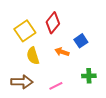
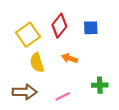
blue square: (81, 41) -> (91, 28), moved, turned 32

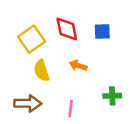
red diamond: (59, 26) -> (67, 29), turned -50
pink line: (63, 96) -> (71, 108), turned -56

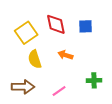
pink line: (71, 108) -> (59, 91), turned 48

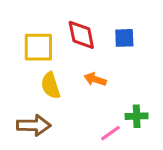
yellow square: (26, 33) -> (38, 47), turned 35
pink line: (59, 91) -> (110, 133), moved

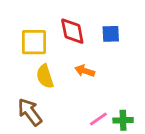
green cross: (137, 116) -> (123, 120), moved
brown arrow: (34, 125) -> (30, 112), turned -128

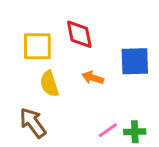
blue square: (111, 34) -> (135, 61), moved, size x1.5

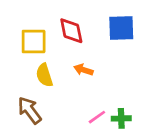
blue square: (135, 61) -> (121, 28), moved

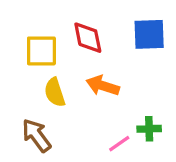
orange arrow: (83, 70) -> (103, 86), size x1.4
green cross: (121, 118) -> (149, 129), moved

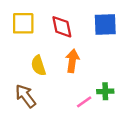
yellow square: (41, 51) -> (23, 23), moved
orange arrow: (103, 86) -> (72, 61), turned 80

